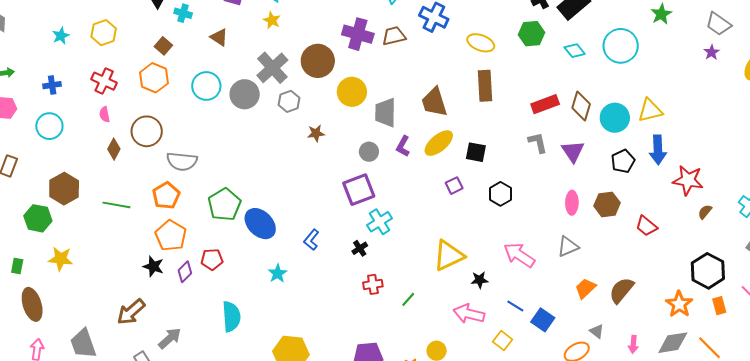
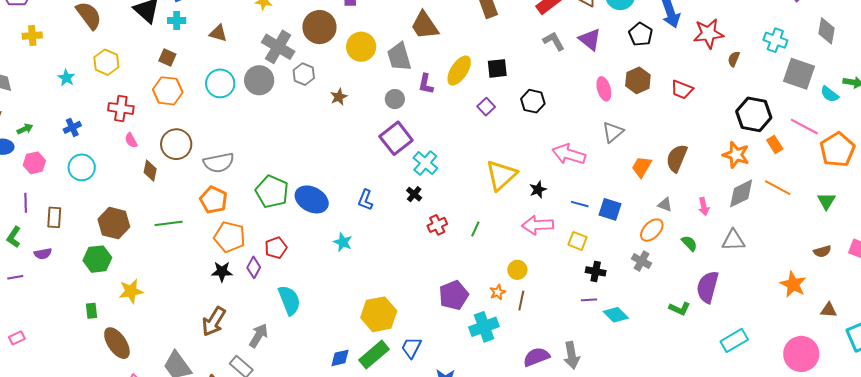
brown trapezoid: (434, 102) -> (425, 25), moved
cyan semicircle: (231, 317) -> (289, 300), moved

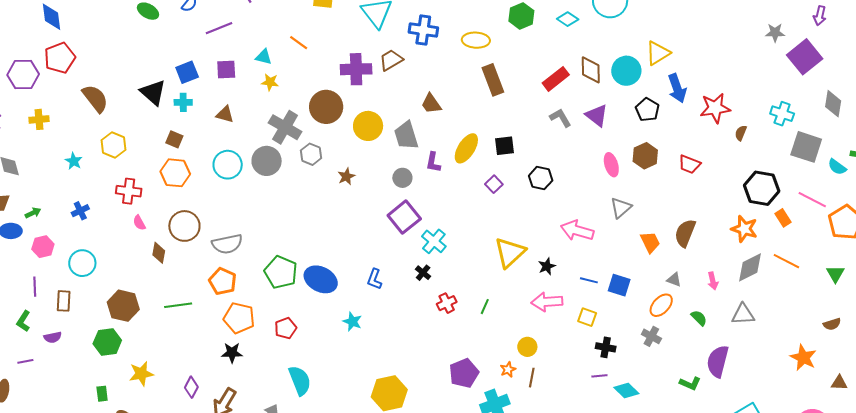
brown trapezoid: (425, 25) -> (431, 104), size x0.7
cyan circle: (82, 167) -> (82, 263), moved
orange trapezoid: (642, 167) -> (650, 242), turned 125
purple diamond: (254, 267) -> (191, 387), moved

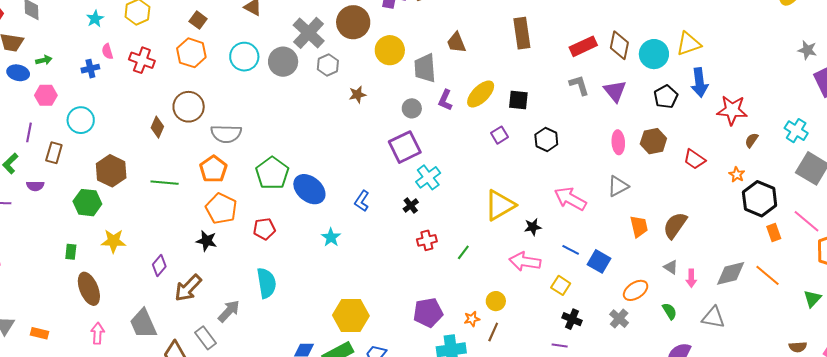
pink semicircle: (139, 223) -> (107, 51), moved
orange star: (744, 229) -> (737, 175), moved, size x0.6
gray triangle: (674, 280) -> (671, 267), moved

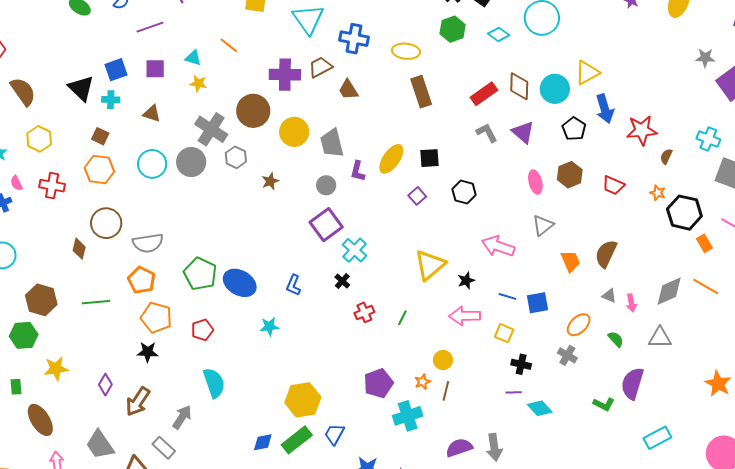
brown trapezoid: (456, 43) -> (348, 90), moved
cyan star: (331, 237) -> (269, 326), turned -30
blue square: (599, 261) -> (538, 303), turned -30

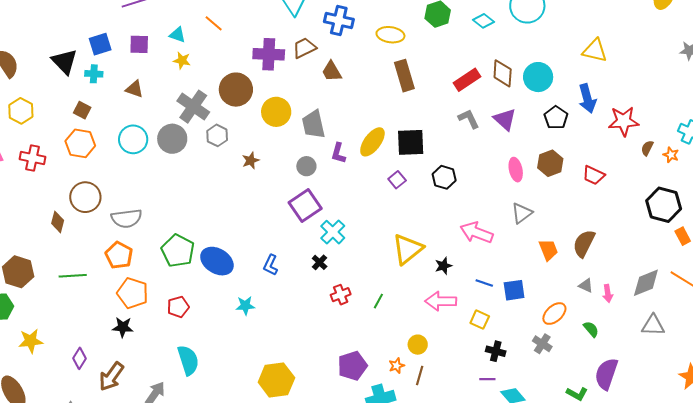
yellow triangle: (587, 73) -> (595, 51), moved, turned 40
black square: (430, 158) -> (411, 142), size x1.4
orange star: (658, 193) -> (671, 155), moved
gray triangle: (660, 338) -> (653, 325), moved

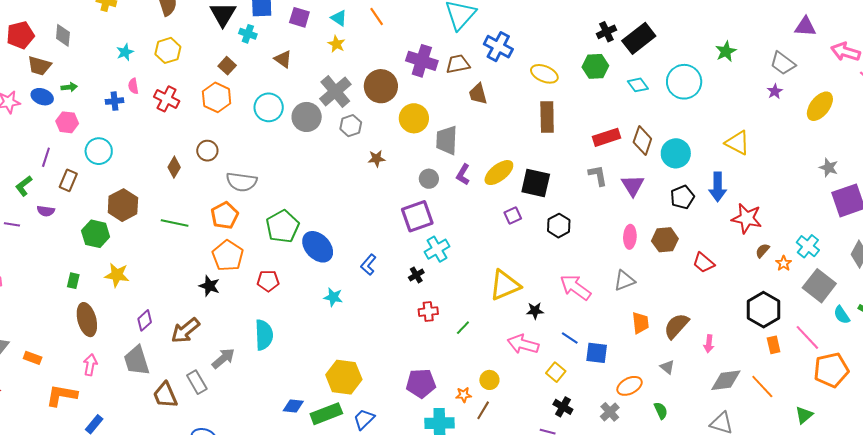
brown circle: (85, 197) -> (207, 151), size x0.7
pink arrow: (608, 293) -> (709, 344), moved
purple diamond: (80, 358) -> (145, 320), moved

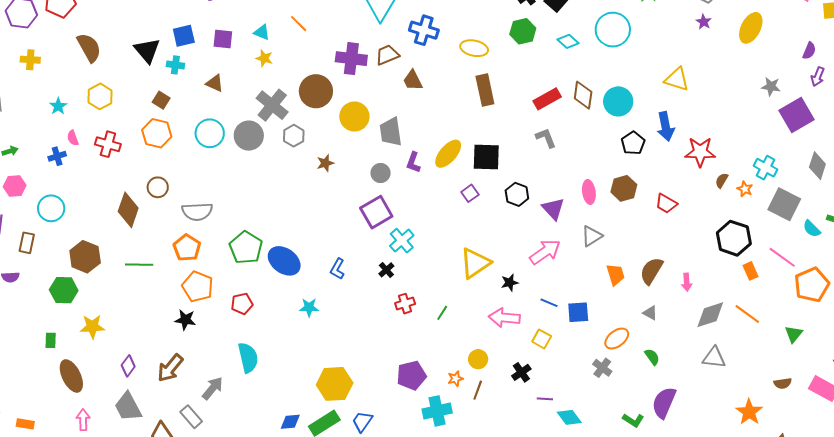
brown diamond: (174, 167) -> (128, 210), size x1.6
purple triangle: (633, 186) -> (553, 209), moved
pink arrow: (576, 287) -> (545, 252), turned 120
black cross: (563, 407) -> (521, 372), moved, turned 36

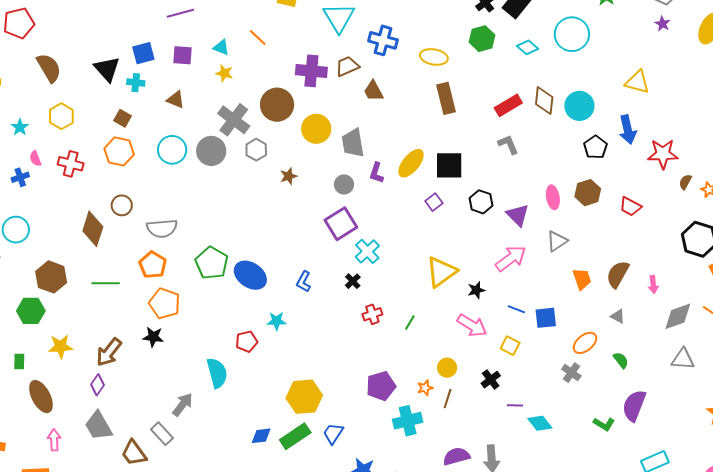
red pentagon: (242, 304) -> (247, 341), moved
pink arrow: (504, 318) -> (472, 325), turned -152
brown arrow: (170, 368) -> (109, 352), moved

